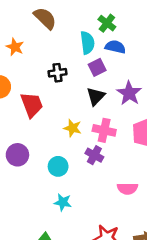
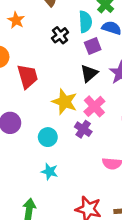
black cross: (57, 73) -> (60, 35), moved, turned -35
yellow star: (73, 128) -> (65, 102), size x1.5
pink cross: (104, 130) -> (94, 106), turned 30

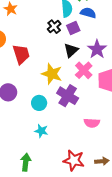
black cross: (60, 35) -> (54, 27), moved
pink cross: (94, 106) -> (84, 70), moved
purple cross: (83, 129) -> (68, 96), size x1.5

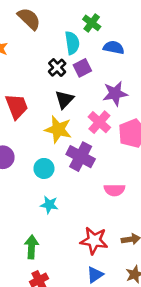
blue semicircle: (88, 13) -> (114, 47), moved
purple star: (97, 49) -> (115, 94), turned 30
black triangle: (71, 50) -> (64, 99), moved

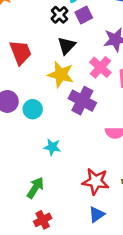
cyan circle: (44, 168) -> (33, 109), moved
green arrow: (32, 247) -> (35, 188), turned 30

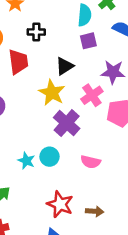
black cross: (60, 15) -> (36, 32), moved, turned 30
cyan circle: (33, 109) -> (49, 157), moved

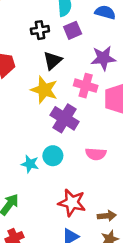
black cross: (36, 32) -> (40, 30), moved
pink cross: (92, 95) -> (86, 86), turned -30
brown arrow: (95, 211) -> (107, 216), moved

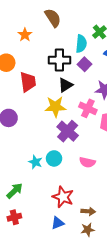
black cross: (40, 30) -> (59, 60), size x1.5
purple square: (73, 30) -> (85, 64), turned -32
yellow star: (44, 90) -> (55, 107), turned -30

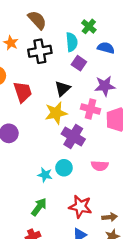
black cross: (59, 60) -> (40, 51), moved
green arrow: (15, 191) -> (39, 207), moved

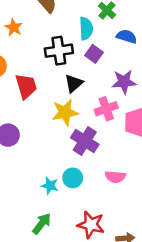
black cross: (40, 51) -> (59, 51), moved
pink cross: (90, 109) -> (106, 109), turned -36

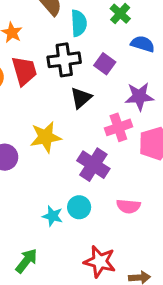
cyan semicircle: (86, 28) -> (79, 23), moved
red trapezoid: (26, 86) -> (24, 71), moved
yellow star: (65, 112) -> (46, 137), moved
green arrow: (42, 224) -> (26, 261), moved

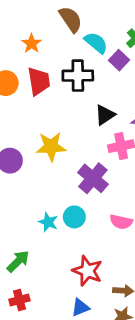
cyan semicircle: (79, 23) -> (96, 43), turned -55
purple square: (105, 64) -> (119, 60), moved
black triangle: (81, 98) -> (105, 115), moved

